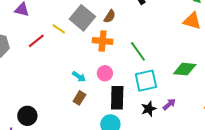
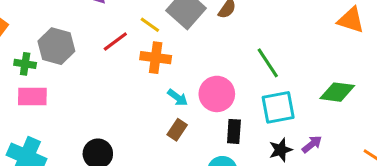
orange cross: (103, 41) -> (156, 58), moved
pink circle: (105, 73) -> (217, 94), size x1.5
black rectangle: (117, 98) -> (234, 131), size x0.7

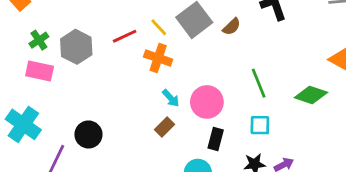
gray hexagon: (56, 46) -> (76, 47), moved
green cross: (25, 64) -> (39, 40), turned 36
green diamond: (337, 92) -> (311, 95), moved
cyan square: (278, 107) -> (260, 125), size x0.7

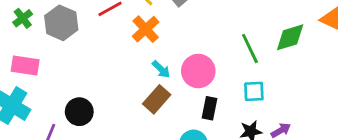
orange cross: (158, 58) -> (146, 29), turned 32
pink rectangle: (40, 71) -> (25, 66), moved
green diamond: (311, 95) -> (290, 37), moved, turned -32
brown rectangle: (165, 127) -> (157, 99), size x1.4

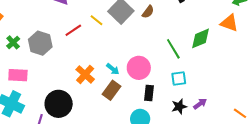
orange cross: (146, 29) -> (85, 74), moved
black circle: (79, 112) -> (59, 104), size x1.4

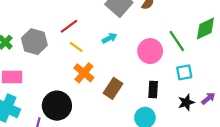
yellow line: (97, 20) -> (76, 47), moved
pink circle: (139, 68) -> (150, 51), moved
cyan arrow: (113, 69) -> (109, 38), moved, turned -64

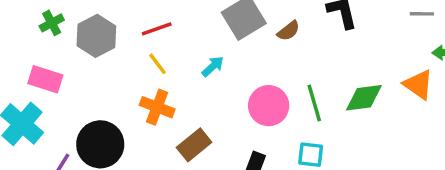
cyan arrow: (109, 38) -> (213, 66), turned -32
orange cross: (84, 73) -> (157, 107), turned -36

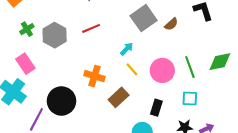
yellow line: (158, 64) -> (132, 69), moved
pink rectangle: (45, 79) -> (25, 64), turned 42

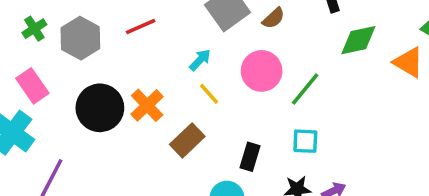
green diamond: (220, 62) -> (358, 40), moved
green line: (190, 67) -> (305, 89), turned 60
pink circle: (162, 70) -> (262, 71), moved
orange cross: (94, 76) -> (147, 105), turned 30
black circle: (61, 101) -> (100, 108), moved

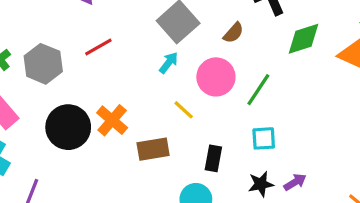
brown semicircle: (274, 18) -> (233, 33), moved
cyan arrow: (200, 60) -> (169, 63), moved
yellow line: (209, 94) -> (184, 110), moved
brown rectangle: (187, 140) -> (153, 149), turned 40

